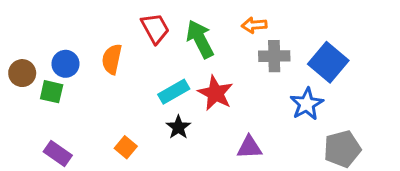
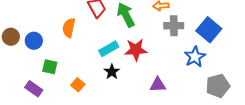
blue circle: (65, 64) -> (34, 41), moved
green square: (52, 92) -> (50, 67), moved
red star: (215, 93) -> (136, 50), turned -30

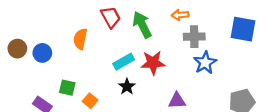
blue square: (209, 30) -> (243, 29), moved, turned -30
blue star: (195, 57) -> (205, 63), moved
green square: (50, 67) -> (67, 88), moved

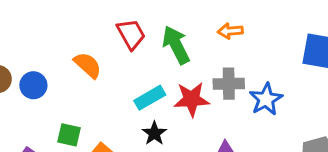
gray cross: (194, 37) -> (229, 84), moved
orange semicircle: (80, 39) -> (88, 65), turned 120

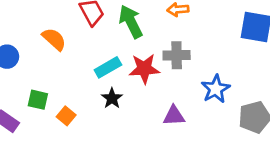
blue star: (266, 99) -> (216, 89), moved

